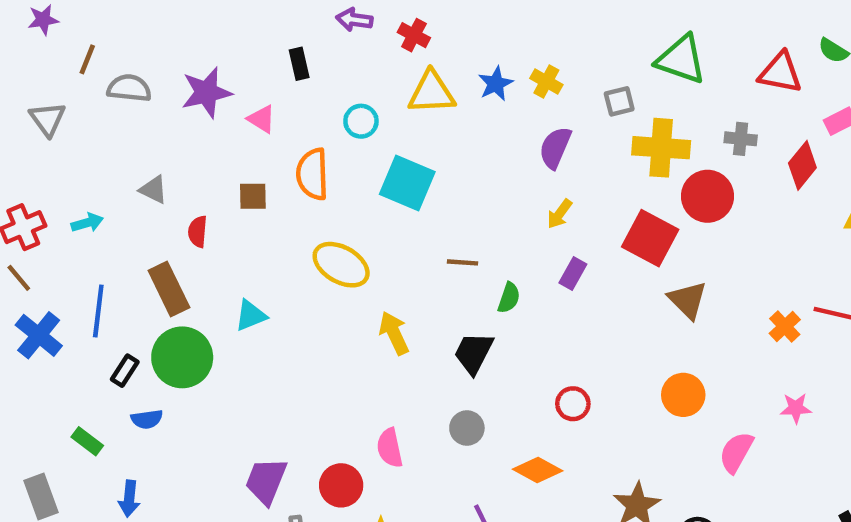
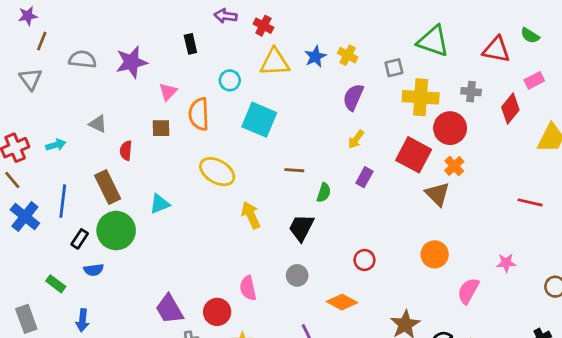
brown line: (87, 59) -> (42, 41), moved
pink triangle: (262, 119) -> (168, 92), moved, turned 42
orange cross: (785, 326) -> (454, 166), moved
purple trapezoid: (266, 481) -> (169, 309), turned -52

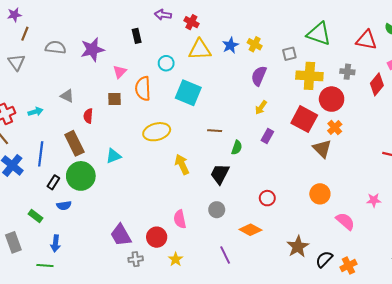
yellow ellipse: (217, 172) -> (157, 132), turned -45
pink semicircle: (468, 291) -> (345, 221), turned 102

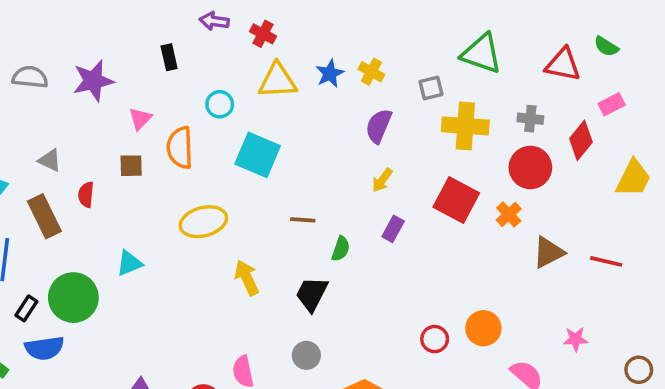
red circle: (332, 99) -> (530, 167), moved
brown rectangle: (74, 143) -> (44, 216), moved
brown triangle: (322, 149) -> (548, 252), moved, turned 48
red circle: (267, 198) -> (435, 339), moved
blue semicircle: (64, 205) -> (44, 348), size x1.5

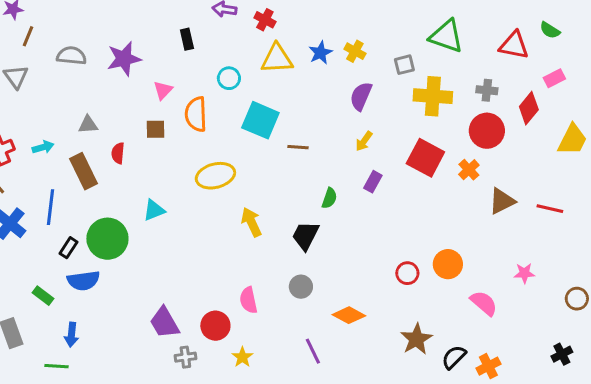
gray triangle: (50, 160) -> (88, 125), turned -30
brown line: (303, 220) -> (298, 147), moved

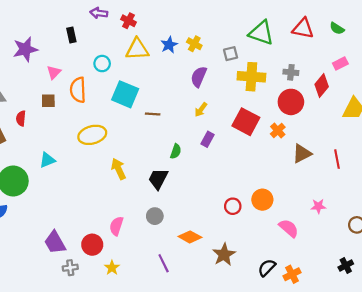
red triangle: (514, 45) -> (303, 28), moved
red line: (550, 209) -> (337, 159), turned 66
pink semicircle: (248, 300) -> (116, 226), turned 30
brown star: (416, 339) -> (224, 255), moved

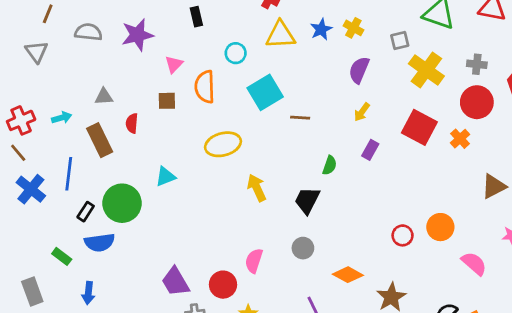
yellow cross: (251, 77) -> (426, 70), turned 32
cyan square: (125, 94) -> (265, 92), turned 36
brown triangle: (302, 154) -> (494, 186), moved

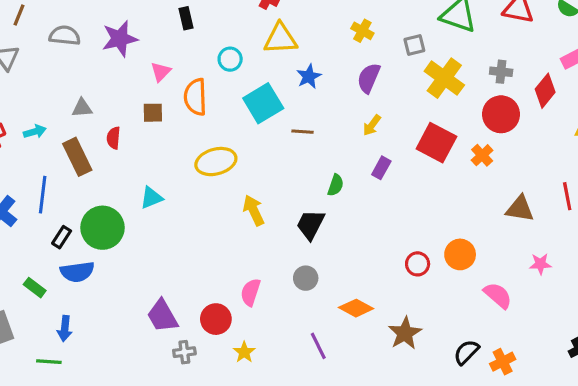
blue star: (321, 29) -> (309, 76), moved
brown triangle: (494, 186) -> (520, 209), turned 36

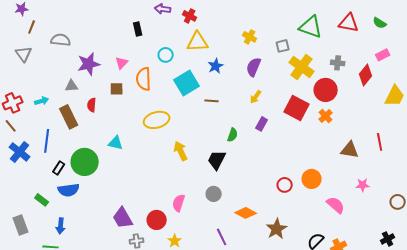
purple star: (120, 39) -> (89, 64), moved
red circle: (501, 114) -> (326, 90), moved
cyan triangle: (151, 198) -> (116, 143), turned 35

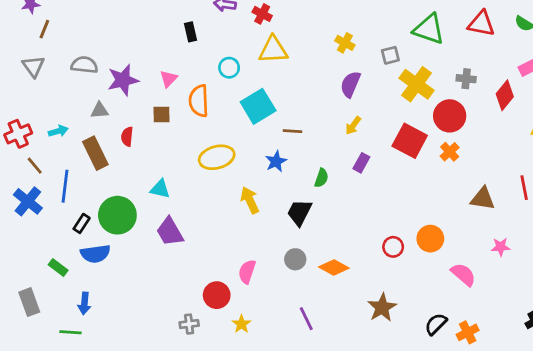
gray semicircle: (61, 40) -> (84, 65), moved
blue star: (216, 66) -> (276, 161), moved
brown line: (11, 126) -> (35, 166), moved
orange diamond: (246, 213) -> (334, 268), moved
purple trapezoid: (123, 218) -> (170, 232), moved

